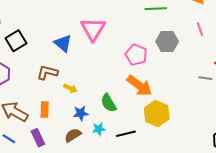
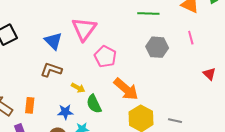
pink pentagon: (136, 55) -> (105, 57), moved
brown L-shape: (47, 72) -> (51, 70), moved
gray line: (205, 78) -> (175, 121), moved
yellow arrow: (70, 88) -> (78, 88), moved

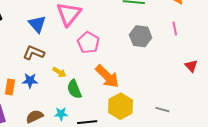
blue star: (65, 112) -> (30, 81), moved
gray line: (175, 121) -> (162, 110), moved

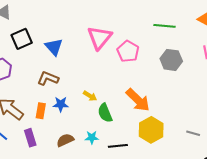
blue triangle: (37, 24) -> (54, 47), moved
pink pentagon: (88, 43) -> (128, 51), moved
brown L-shape: (34, 53) -> (48, 78), moved

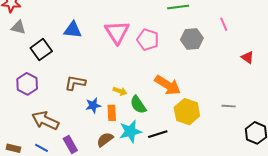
blue triangle: (54, 47) -> (73, 30), moved, turned -30
orange rectangle: (41, 111) -> (112, 113), moved
cyan star: (92, 137) -> (130, 131), size x1.6

